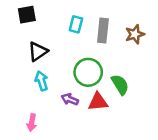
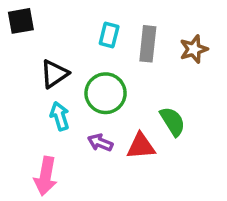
black square: (27, 15) -> (21, 21), moved
green circle: (88, 72) -> (106, 93), moved
pink arrow: (32, 123) -> (46, 176), size x1.5

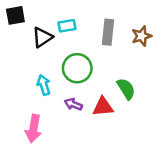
cyan rectangle: (109, 35) -> (67, 26), moved, turned 66
black triangle: (54, 74) -> (42, 37), moved

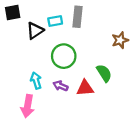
gray rectangle: (108, 32) -> (78, 17), moved
brown star: (142, 36) -> (120, 40), moved
cyan arrow: (44, 85) -> (36, 81), moved

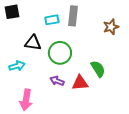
black triangle: (35, 31) -> (33, 43), moved, turned 42
brown star: (120, 40) -> (111, 27), moved
cyan arrow: (36, 81) -> (17, 66), moved, turned 91

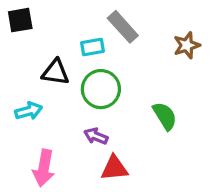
gray rectangle: (73, 16) -> (123, 27), turned -48
cyan rectangle: (52, 20) -> (92, 47), moved
red triangle: (80, 83) -> (114, 168), moved

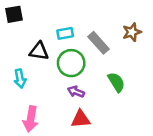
gray rectangle: (123, 27) -> (98, 43), moved
cyan arrow: (29, 111) -> (20, 79), turned 96
purple arrow: (96, 136) -> (76, 92), moved

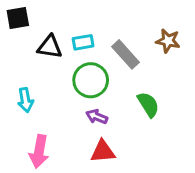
brown star: (132, 32) -> (168, 41), turned 30
black triangle: (39, 51) -> (50, 47), moved

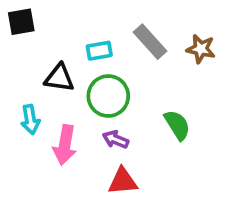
black triangle: (50, 47) -> (59, 78), moved
gray rectangle: (126, 54) -> (150, 42), moved
pink arrow: (39, 152) -> (65, 145), moved

